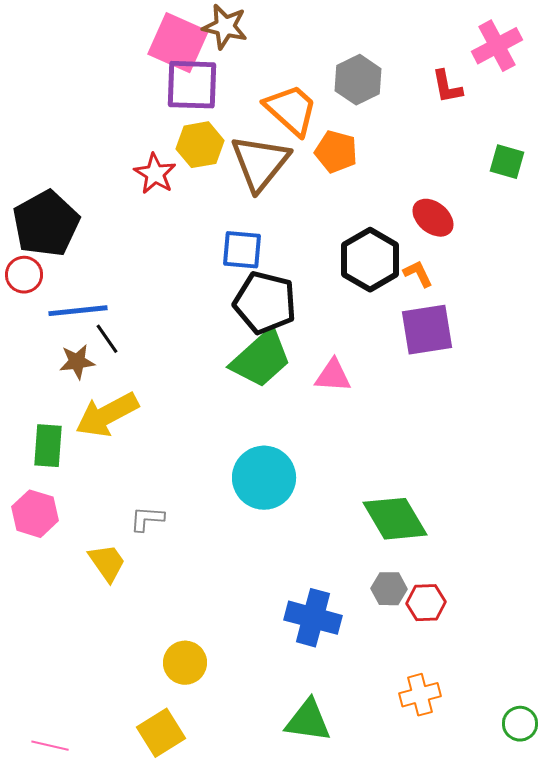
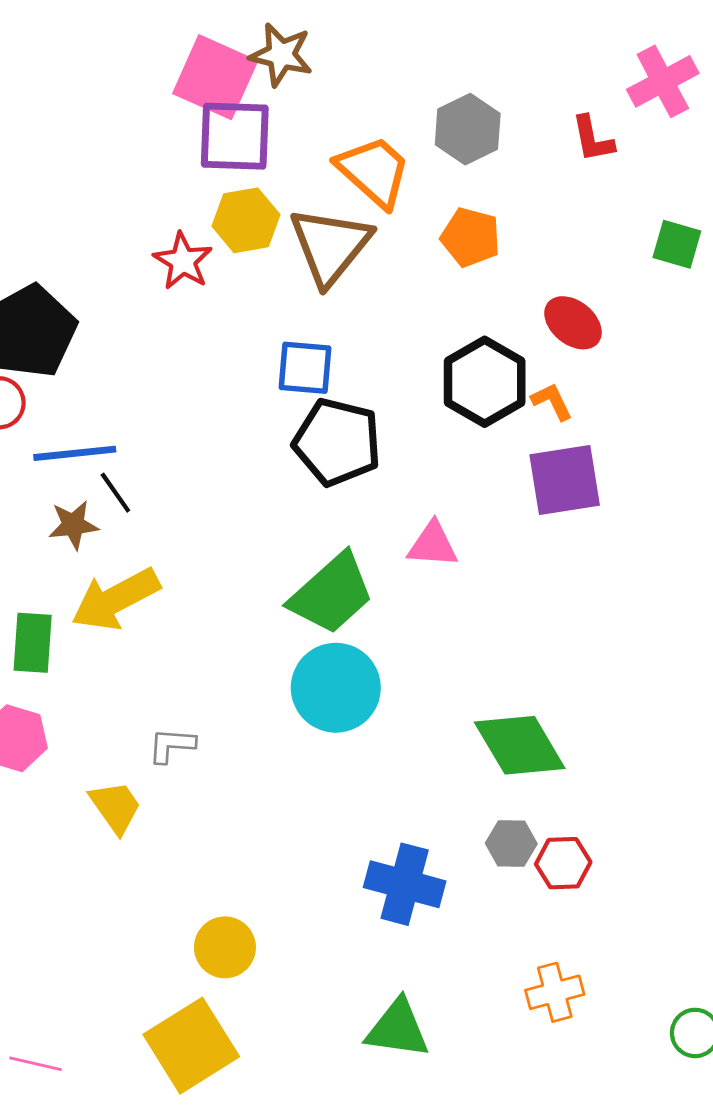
orange pentagon: (336, 152) -> (471, 237), moved
green trapezoid: (261, 359) -> (332, 594), moved
yellow square: (161, 733) -> (191, 1046), size x1.4

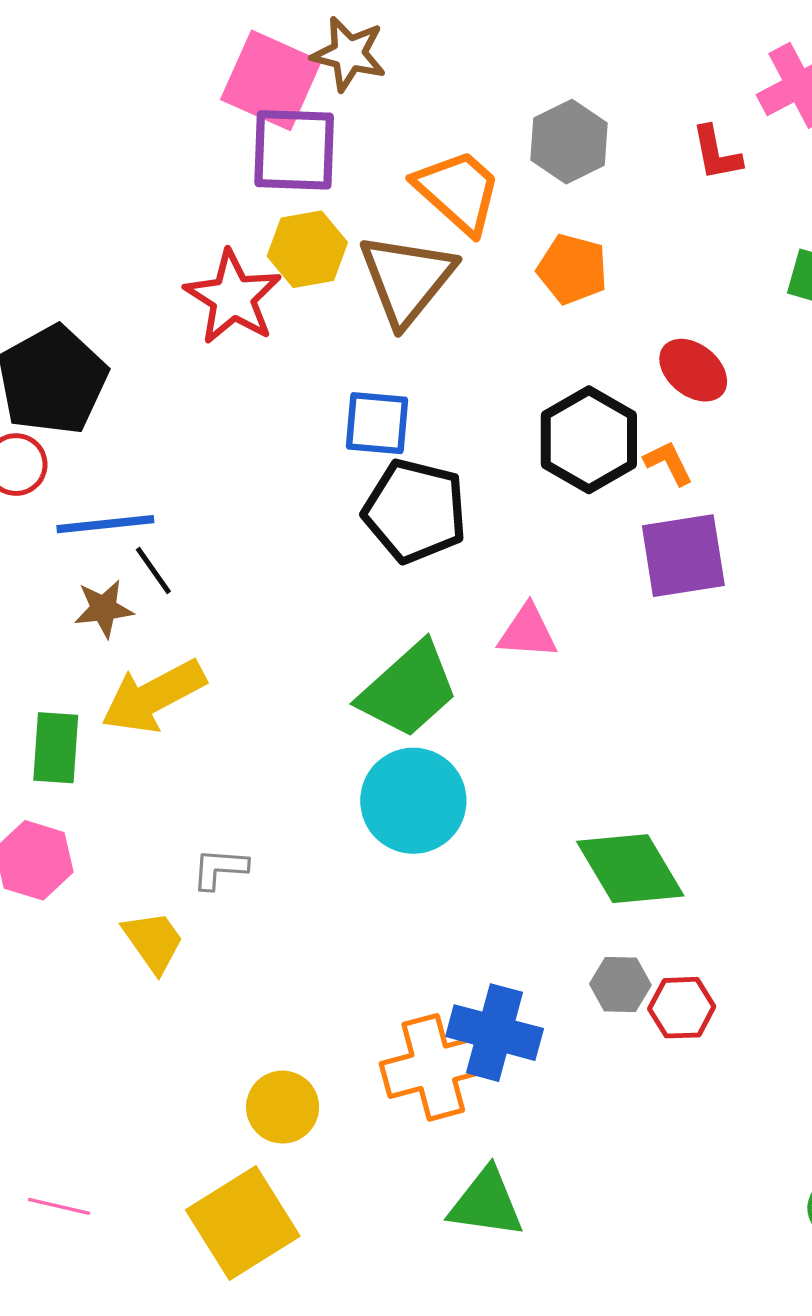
red star: (183, 261) -> (233, 297), size x1.4
orange cross: (555, 992) -> (433, 1067), moved, size x1.5
pink line: (35, 1064) -> (59, 1206), moved

